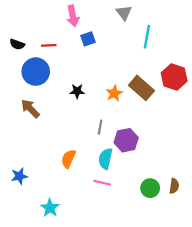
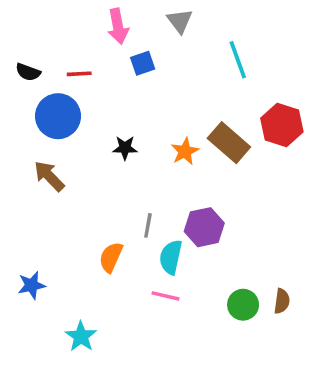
gray triangle: (124, 13) -> (180, 21), moved
cyan line: (147, 37) -> (238, 60), turned -30
gray line: (100, 127) -> (148, 225), moved

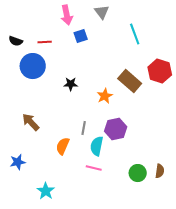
orange star: (185, 151) -> (105, 96), moved
brown arrow: (49, 176) -> (31, 122), moved

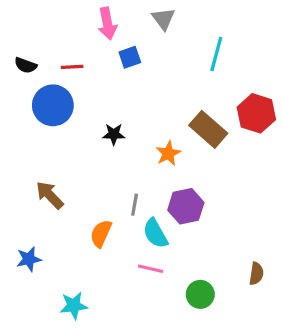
cyan line: (135, 34) -> (216, 54), turned 35
cyan semicircle: (97, 146) -> (155, 233), turned -42
green circle: (138, 173) -> (200, 294), moved
cyan star: (46, 191) -> (74, 306), turned 30

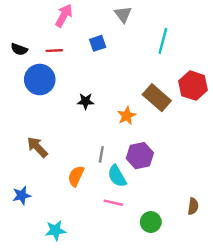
pink arrow: (107, 24) -> (64, 16), moved, turned -140

